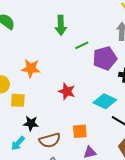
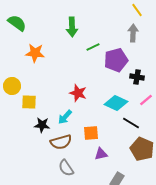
orange star: (31, 68) -> (35, 53), moved
cyan arrow: (18, 143) -> (65, 117), moved

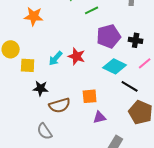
purple pentagon: (116, 60) -> (109, 36), moved
cyan arrow: (65, 117) -> (56, 58), moved
gray semicircle: (66, 168) -> (45, 131), moved

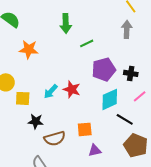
cyan diamond: (115, 66) -> (110, 99), turned -50

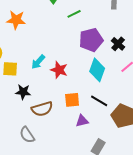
black cross: (131, 73) -> (118, 44), turned 32
red star: (72, 89) -> (59, 70), moved
cyan diamond: (110, 99) -> (97, 70), turned -45
black line: (125, 119) -> (99, 101), moved

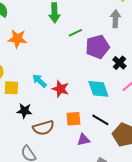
purple pentagon: (91, 40) -> (97, 47), moved
cyan arrow: (38, 62) -> (39, 81), turned 91
cyan diamond: (97, 70) -> (98, 89), turned -40

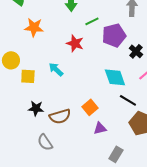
red star: (60, 89) -> (75, 43), moved
black star: (24, 111) -> (36, 108), moved
orange square: (73, 119) -> (90, 107), turned -35
black line: (100, 120) -> (128, 100), moved

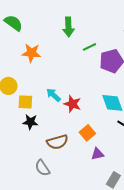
red star: (75, 43) -> (72, 104), moved
black star: (36, 108) -> (30, 122), moved

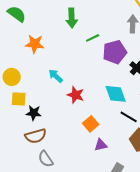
cyan arrow: (53, 95) -> (56, 76), moved
yellow square: (25, 102) -> (19, 99), moved
brown semicircle: (57, 142) -> (36, 136), moved

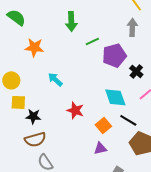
red star: (76, 95) -> (75, 110), moved
orange square: (91, 124) -> (103, 125), moved

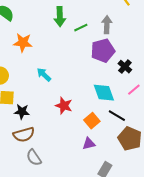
gray arrow: (132, 27) -> (107, 25), moved
green line: (92, 41) -> (81, 28), moved

